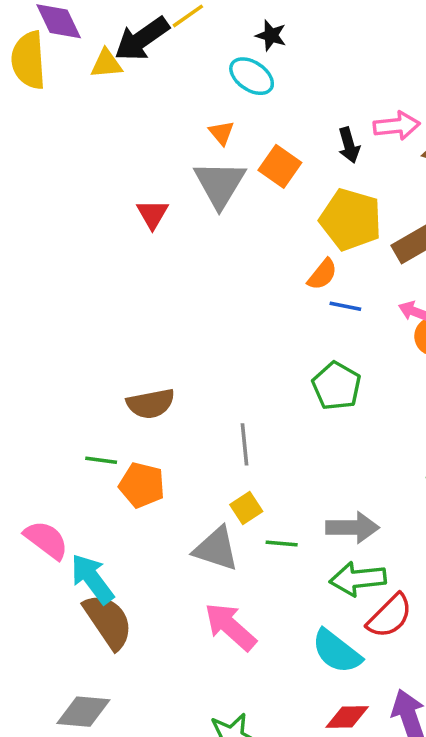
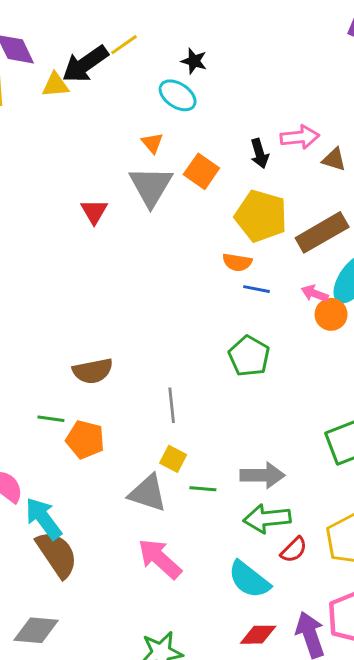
orange semicircle: (322, 274) -> (237, 262), turned 60
yellow square: (246, 508) -> (173, 459), turned -30
red semicircle: (390, 616) -> (294, 550), size x0.7

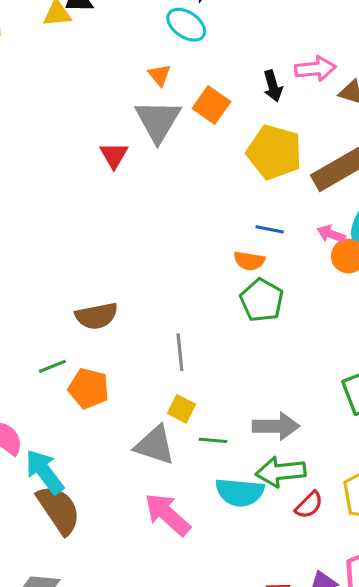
red triangle: (94, 212) -> (114, 155), moved
orange semicircle: (237, 262) -> (249, 261), moved
green line: (51, 419) -> (52, 366), turned -30
cyan semicircle: (249, 580) -> (240, 492), moved, turned -33

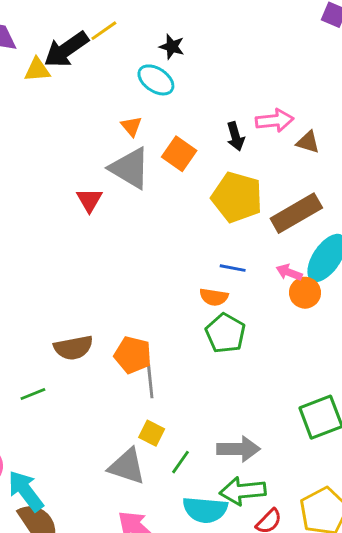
gray triangle: (158, 121) -> (130, 168), turned -30
orange pentagon: (89, 388) -> (133, 355), moved
green line: (213, 440) -> (181, 462), turned -60

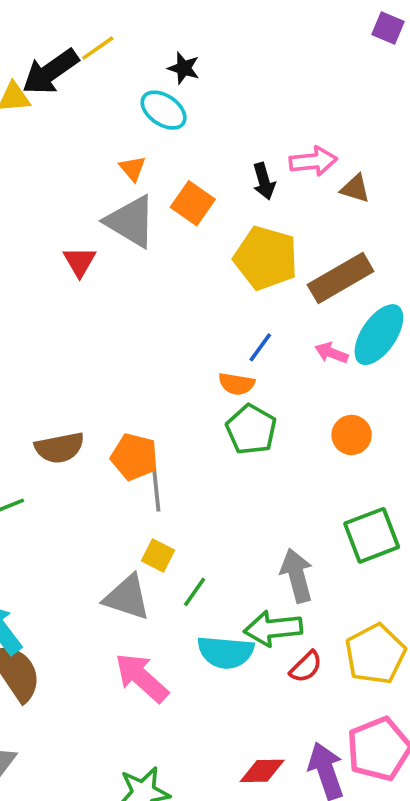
blue line: (233, 268) -> (260, 347), turned -65
orange circle: (305, 293) -> (352, 435), moved
gray arrow: (238, 449) -> (297, 576), moved, turned -105

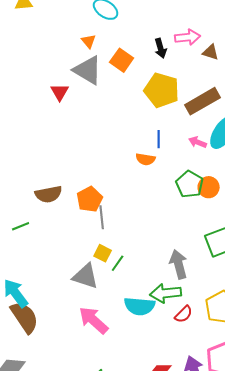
blue line: (260, 347) -> (159, 139), turned -36
green pentagon: (251, 430) -> (190, 184), moved
orange pentagon: (134, 457) -> (90, 199), turned 30
green line: (195, 592) -> (118, 263), moved

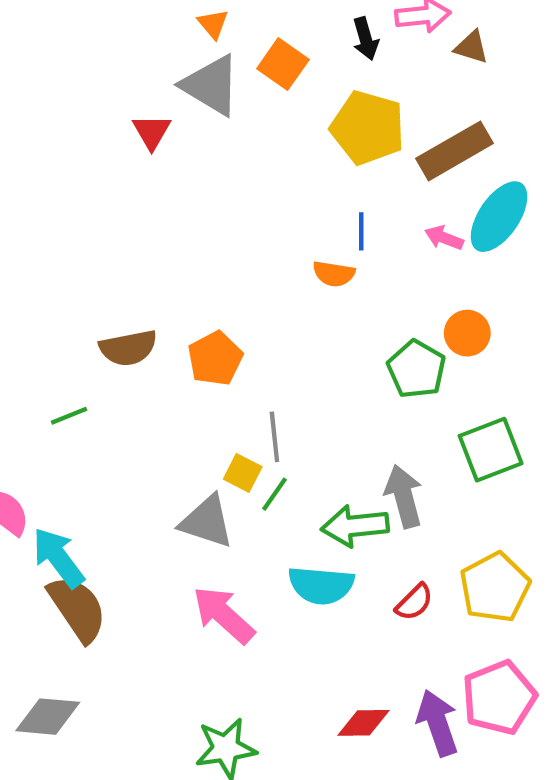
green pentagon: (190, 184) -> (416, 369), moved
gray line: (102, 217) -> (274, 437), moved
green arrow: (166, 293) -> (355, 526), moved

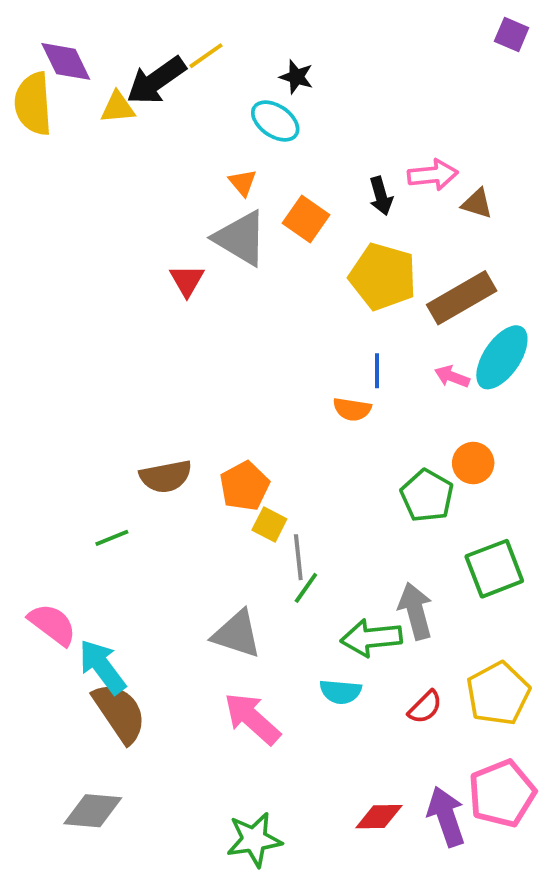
yellow square: (243, 473) -> (269, 524), moved
green line: (274, 494) -> (306, 588), moved
cyan semicircle: (321, 585) -> (341, 692), size x0.7

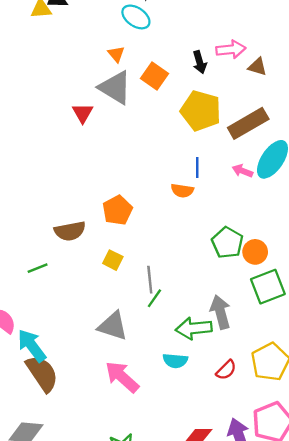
orange circle: (473, 463) -> (255, 252), moved
orange pentagon: (244, 486) -> (117, 210), moved
yellow square: (269, 524) -> (113, 260), moved

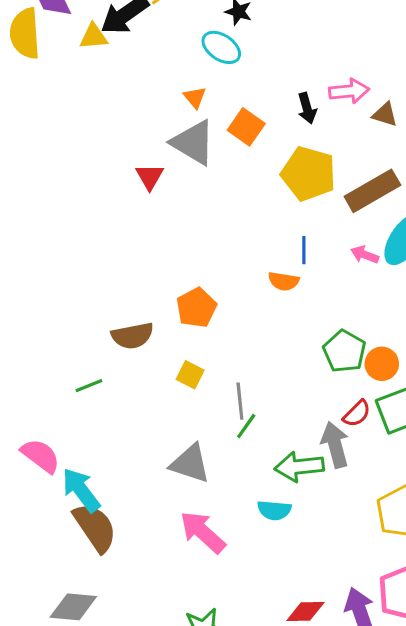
red semicircle: (226, 370) -> (357, 414), moved

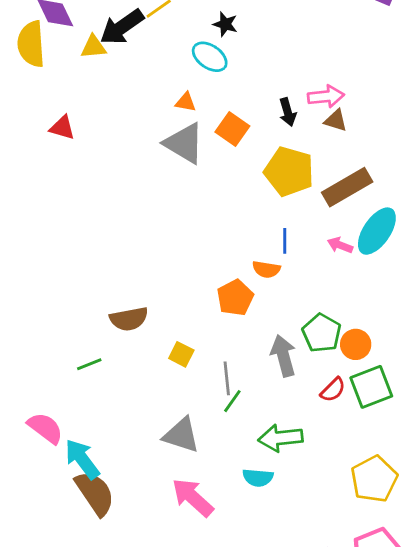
orange triangle: (195, 97) -> (186, 102), turned -40
brown triangle: (385, 114) -> (336, 121), moved
red triangle: (150, 177) -> (62, 128), moved, turned -44
orange pentagon: (196, 308) -> (235, 298), moved
gray arrow: (335, 445) -> (283, 356), moved

